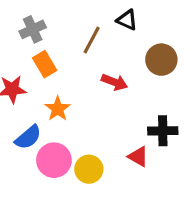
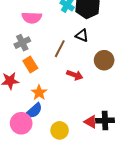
black cross: (163, 131) -> (105, 121), moved
blue semicircle: (28, 137) -> (34, 111), moved
pink circle: (54, 160) -> (21, 123), moved

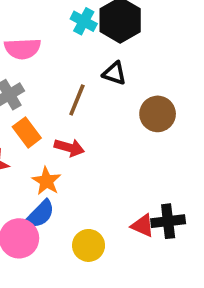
red arrow: (75, 75) -> (69, 148), moved

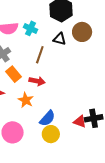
cyan cross: (84, 21) -> (31, 28), moved
brown circle: (158, 114) -> (82, 32), moved
blue semicircle: (40, 214) -> (47, 118), moved

